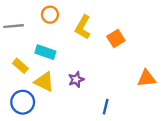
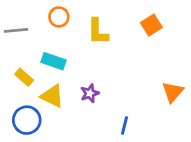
yellow L-shape: (83, 27) -> (98, 32), turned -30
orange square: (116, 39) -> (151, 25), moved
orange triangle: (147, 78) -> (173, 92), turned -42

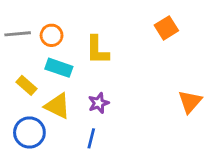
orange circle: (59, 17) -> (52, 35), moved
yellow L-shape: (98, 32) -> (97, 50), moved
blue line: (125, 125) -> (91, 138), moved

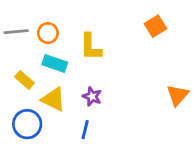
purple star: (99, 103) -> (92, 96), turned -30

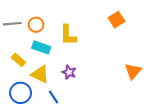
blue line: (85, 130) -> (54, 97), moved, turned -48

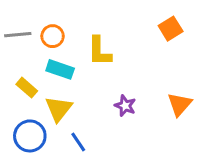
orange triangle: (133, 71) -> (180, 104), moved
purple star: (69, 72) -> (125, 106), moved
yellow triangle: (40, 74) -> (59, 109), turned 42

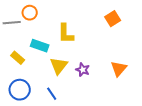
orange circle: (53, 36) -> (30, 13), moved
yellow triangle: (59, 109) -> (59, 66), moved

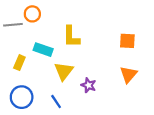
orange square: (113, 19) -> (127, 41), moved, turned 35
yellow rectangle: (18, 58) -> (19, 63), turned 72
purple star: (83, 70) -> (89, 85), moved

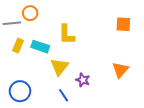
orange square: (127, 41) -> (123, 24), moved
yellow rectangle: (19, 63) -> (18, 46), moved
blue line: (56, 101) -> (64, 95), moved

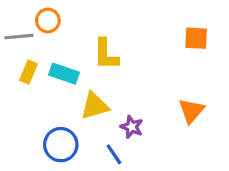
yellow triangle: (60, 67) -> (95, 106), turned 36
blue circle: (20, 91) -> (61, 145), moved
blue line: (64, 95) -> (114, 154), moved

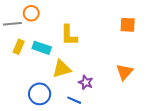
blue line: (114, 154) -> (74, 100), turned -32

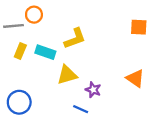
yellow L-shape: (69, 35) -> (75, 39), turned -110
orange triangle: (124, 72) -> (135, 78), turned -36
blue circle: (40, 94) -> (19, 102), moved

